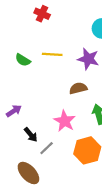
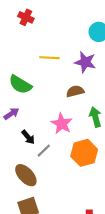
red cross: (42, 14) -> (26, 17), moved
green semicircle: (23, 60) -> (20, 85), moved, size x1.5

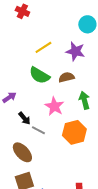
yellow line: (49, 58) -> (43, 47), turned -36
green semicircle: (20, 85) -> (39, 75), moved
gray line: (44, 151) -> (38, 130), turned 72

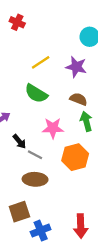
brown semicircle: (66, 77) -> (78, 99), moved, turned 35
pink star: (54, 106) -> (53, 128), turned -30
brown ellipse: (22, 152) -> (35, 179), moved, turned -45

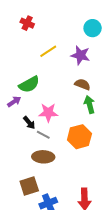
red cross: (17, 22) -> (27, 23), moved
green semicircle: (36, 94) -> (29, 84), moved, turned -60
pink star: (53, 128) -> (48, 113), moved

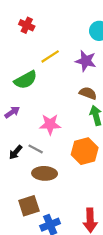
green semicircle: (29, 84) -> (26, 80), moved
black arrow: (29, 123) -> (16, 152), moved, turned 80
gray line: (43, 135) -> (36, 149), moved

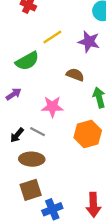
brown semicircle: (88, 93) -> (75, 75), moved
brown ellipse: (45, 173) -> (32, 159), moved

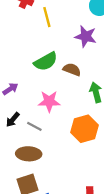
yellow line: (52, 37) -> (47, 17), moved, turned -72
green semicircle: (27, 61) -> (46, 62), moved
black arrow: (17, 135) -> (13, 120), moved

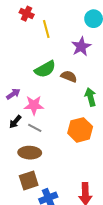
purple star: (86, 36) -> (81, 47), turned 30
pink star: (49, 101) -> (34, 105), moved

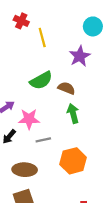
green arrow: (90, 97) -> (73, 113), moved
gray line: (35, 128) -> (43, 140), moved, turned -40
orange hexagon: (80, 130) -> (73, 161), moved

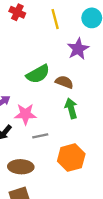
yellow line: (42, 37) -> (55, 19), moved

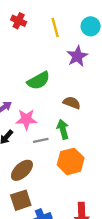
brown semicircle: (64, 82) -> (72, 103), moved
green arrow: (71, 108) -> (63, 129), moved
brown ellipse: (21, 167) -> (22, 170), turned -45

